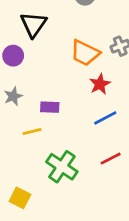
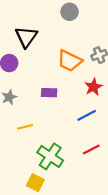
red star: (100, 84) -> (93, 87), moved
purple rectangle: (50, 107) -> (49, 93), moved
yellow square: (20, 198) -> (35, 183), moved

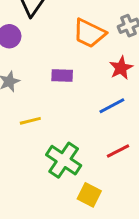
yellow square: (35, 183) -> (89, 195), moved

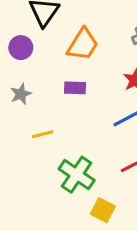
orange trapezoid: (89, 33) -> (83, 44), moved, turned -84

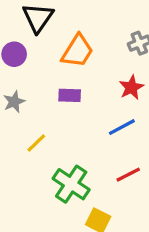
yellow line: (43, 134) -> (36, 143), turned -30

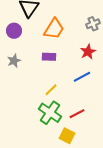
yellow line: (36, 143) -> (51, 90), moved
red line: (128, 175) -> (77, 114), moved

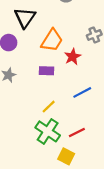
red star: (88, 52) -> (73, 57), moved

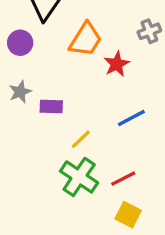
purple rectangle: (47, 71) -> (51, 107), moved
yellow square: (66, 156) -> (128, 215), moved

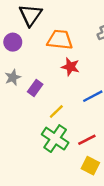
orange trapezoid: (86, 39) -> (60, 40), turned -116
red star: (117, 64) -> (70, 67), moved, turned -30
purple rectangle: (51, 107) -> (35, 88), turned -56

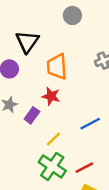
orange trapezoid: (60, 40) -> (57, 67), turned -100
red star: (70, 67) -> (51, 96), moved

